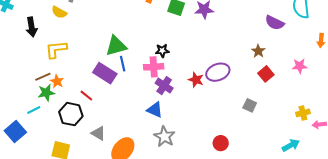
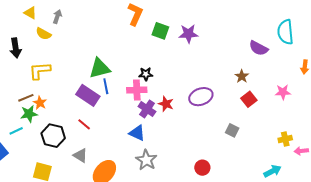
red star: (196, 80) -> (166, 104), moved
red line: (86, 96) -> (84, 124), moved

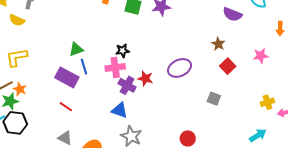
green triangle: (100, 68) -> (76, 49), size x0.7
black hexagon: (53, 136) -> (15, 123), moved

